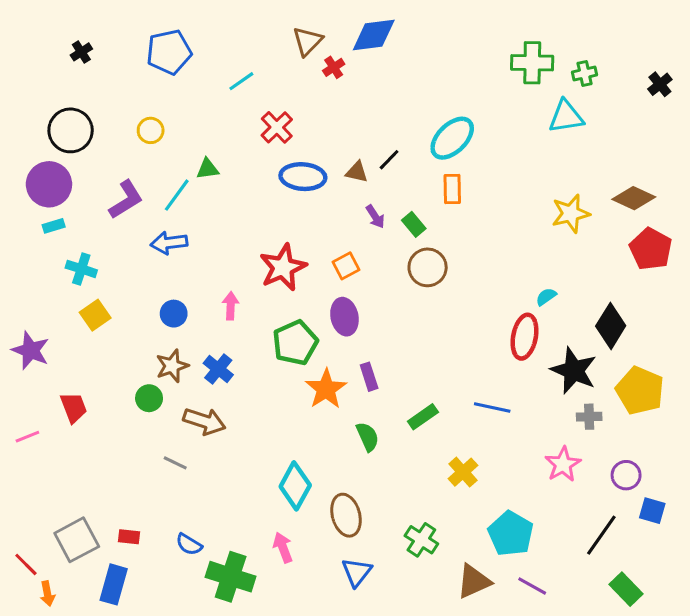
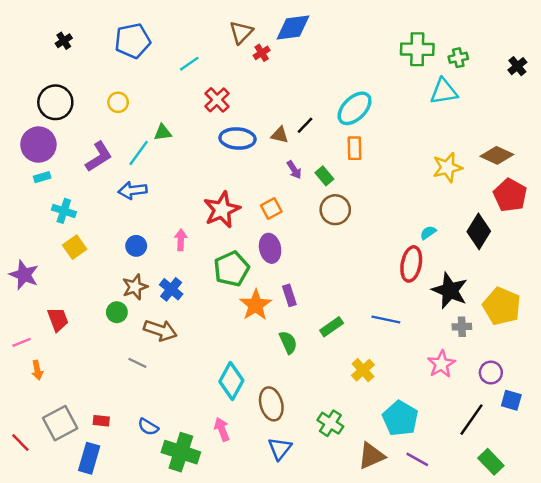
black diamond: (611, 326) -> (479, 231), moved
orange arrow: (47, 594) -> (37, 370), moved

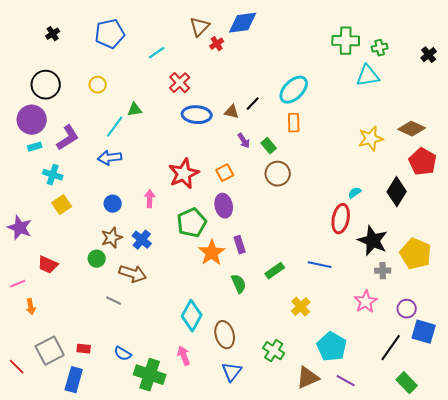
purple L-shape: (99, 157) -> (68, 138), moved
red trapezoid: (58, 319) -> (48, 265), turned 135
blue square: (511, 400) -> (424, 332), size x1.4

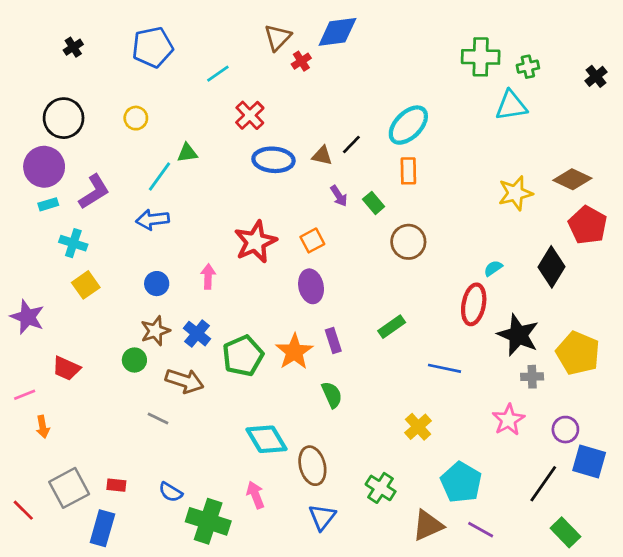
brown circle: (278, 174) -> (408, 242), moved
green pentagon: (192, 223) -> (243, 356), moved
green rectangle: (275, 271) -> (392, 327), moved
cyan diamond: (192, 316) -> (267, 439), turned -60

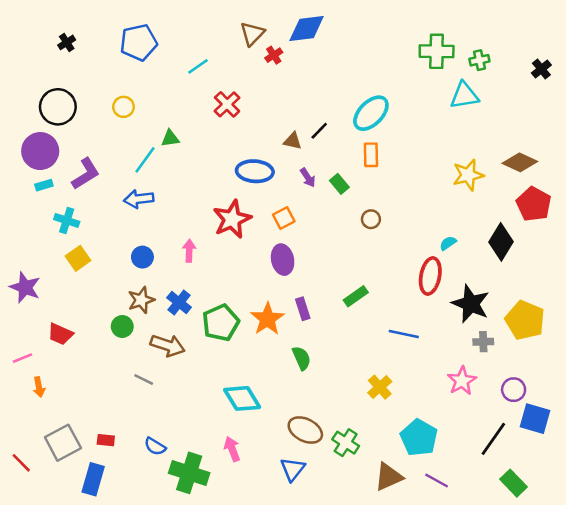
blue ellipse: (273, 160) -> (255, 171), moved
brown circle: (408, 242) -> (371, 219), size x0.6
brown ellipse: (312, 466) -> (305, 430), moved, turned -48

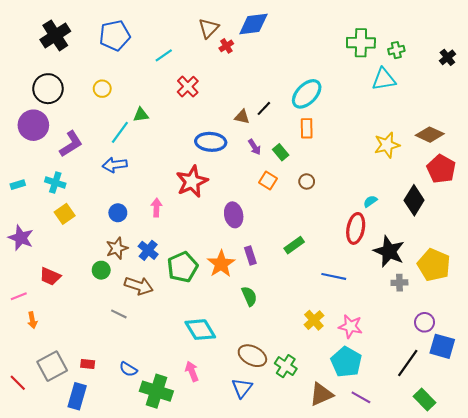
black cross: (67, 42) -> (55, 35), size x2.0
cyan rectangle: (44, 185) -> (18, 185), moved
orange square: (284, 218) -> (268, 180), moved, turned -30
pink star: (462, 381) -> (350, 326), moved, turned -30

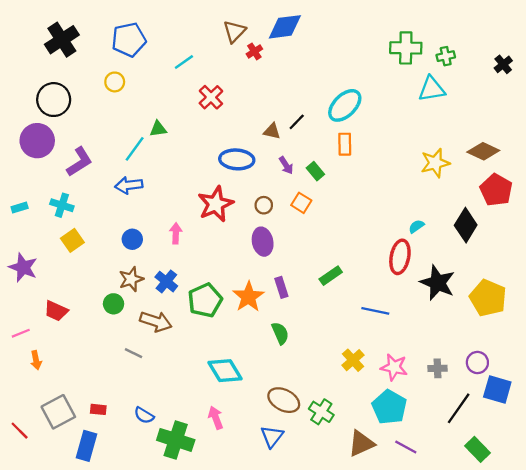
yellow circle: (102, 89) -> (115, 82), moved
brown circle: (307, 181) -> (264, 205), moved
gray cross: (399, 283) -> (438, 368), moved

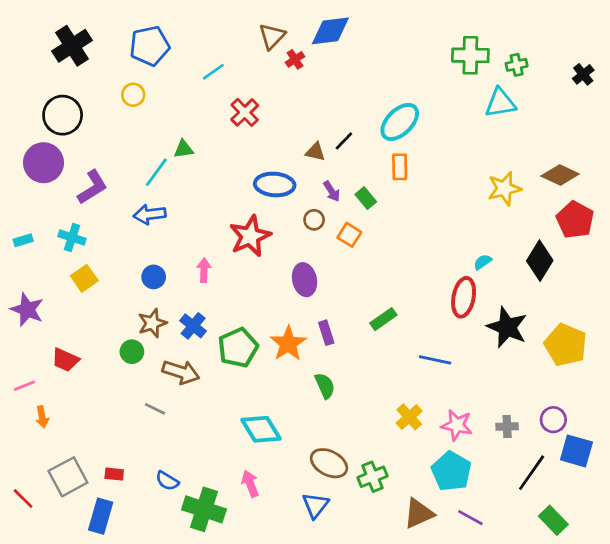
brown circle: (264, 205) -> (314, 220), moved
green cross: (321, 412) -> (372, 477), turned 35

